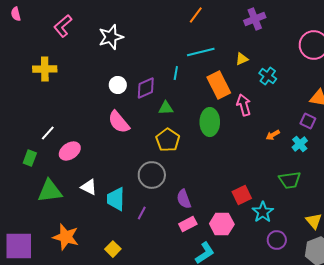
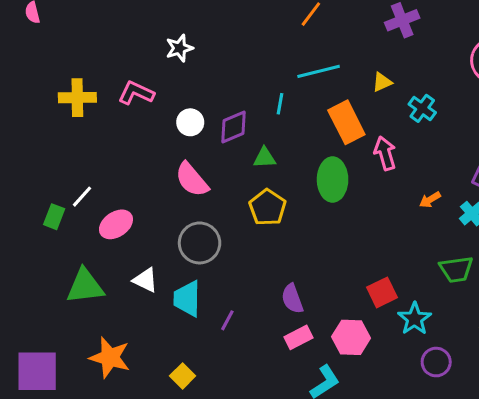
pink L-shape: (63, 26) -> (136, 93), moved, turned 65
white star: (111, 37) -> (179, 48), size x0.7
green rectangle: (30, 158) -> (54, 217), moved
gray circle: (152, 175) -> (200, 243), moved

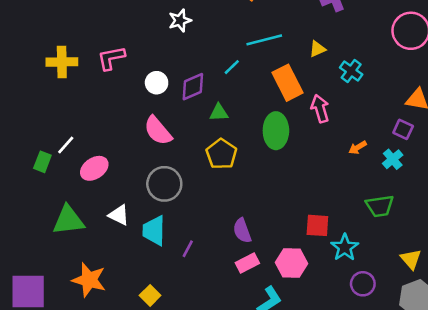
white star: (179, 48) -> (180, 20), moved
pink L-shape: (136, 93) -> (111, 58), turned -36
cyan line: (280, 104) -> (232, 67), turned 36
red square: (382, 292) -> (317, 225), turned 30

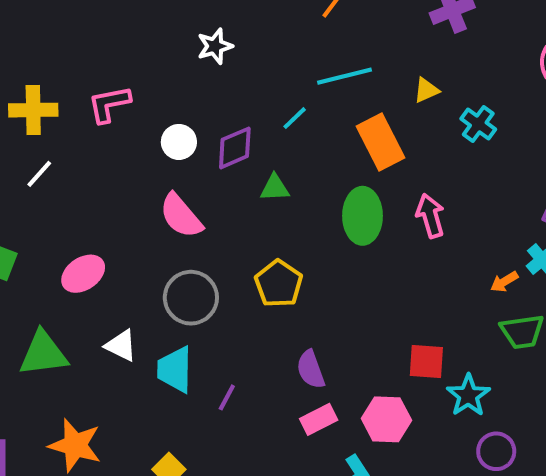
pink arrow: (320, 109) -> (430, 216), moved
white line: (66, 145) -> (39, 174), moved
orange arrow: (358, 148) -> (504, 282), moved
yellow pentagon: (221, 154) -> (279, 284), moved

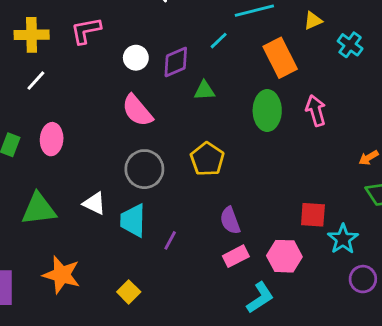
pink ellipse: (83, 274) -> (52, 139), moved, turned -52

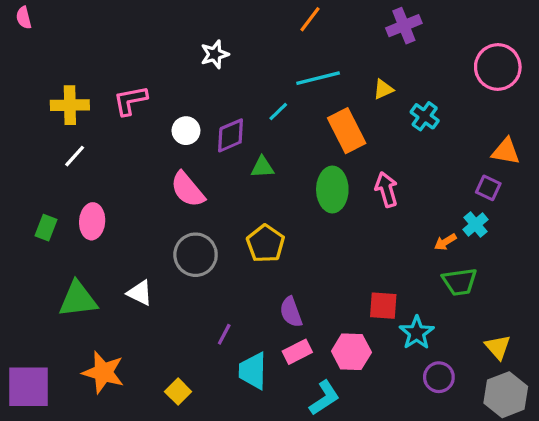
cyan trapezoid: (133, 220) -> (253, 371), moved

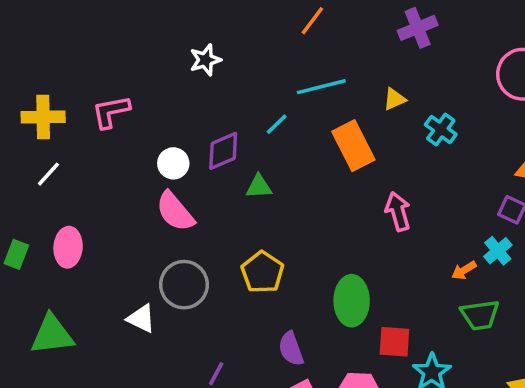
white circle: (186, 131) -> (173, 163), moved
green ellipse: (332, 189) -> (352, 301), moved
white triangle: (140, 293) -> (141, 319), moved

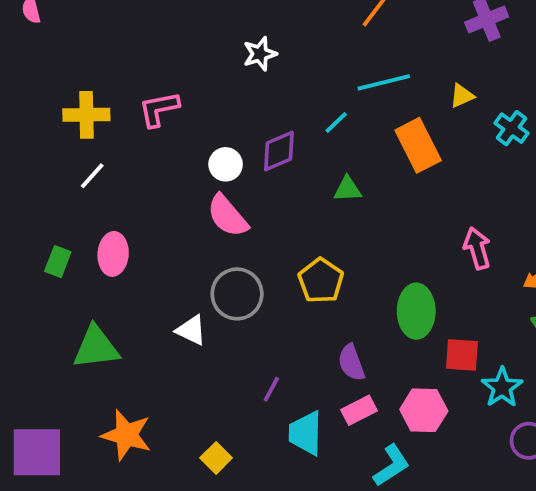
green triangle: (259, 187) -> (348, 189), moved
pink arrow: (398, 212) -> (477, 248), moved

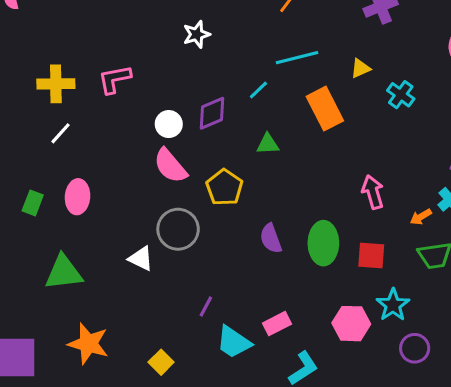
yellow pentagon: (321, 281) -> (224, 187), moved
red square: (462, 355) -> (371, 255), moved
purple semicircle: (351, 363) -> (271, 238), moved
pink hexagon: (424, 410) -> (351, 324), moved
cyan trapezoid: (306, 433) -> (234, 342), turned -57

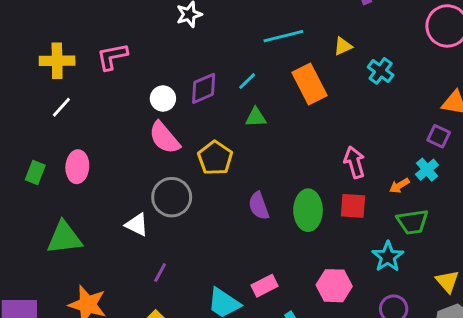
cyan line: (258, 90) -> (247, 81), moved
red square: (371, 255) -> (353, 206), moved
cyan star: (393, 305) -> (388, 257), moved
purple line: (206, 307) -> (160, 273), moved

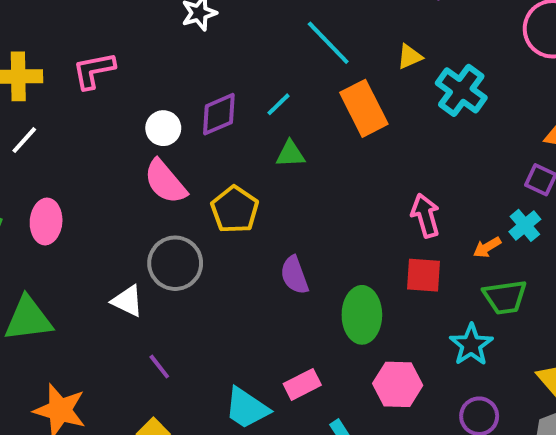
cyan line: (283, 36) -> (328, 43), turned 60
cyan cross: (381, 71) -> (461, 90), size x1.4
green ellipse: (308, 210) -> (362, 315), moved
purple line: (160, 273) -> (159, 367), turned -66

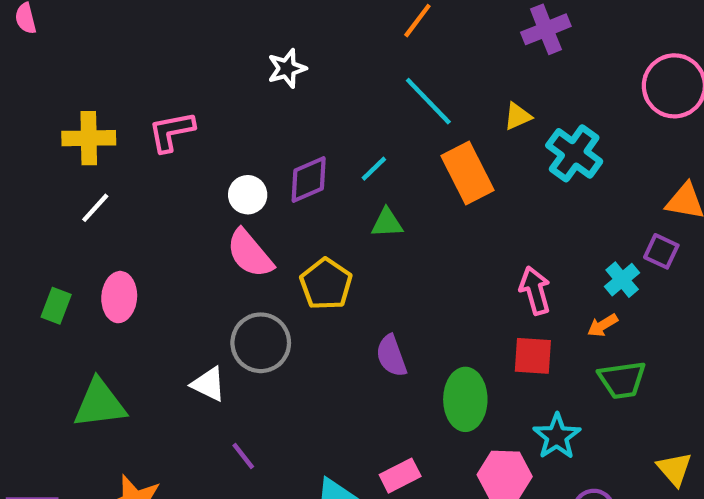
cyan cross: (525, 225) -> (622, 280), moved
cyan star: (471, 345) -> (557, 436), moved

